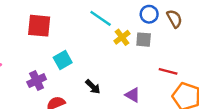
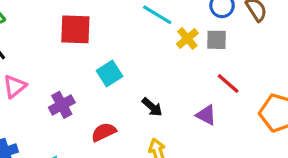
red line: (168, 71) -> (228, 83), moved, turned 30
purple cross: (37, 81) -> (62, 105), moved

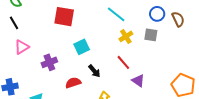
yellow cross: (187, 38) -> (126, 36), moved
red line: (228, 83) -> (123, 62), moved
black arrow: (152, 107) -> (94, 71), moved

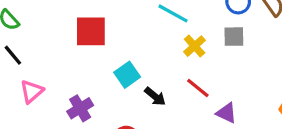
black arrow: (94, 71) -> (155, 96), moved

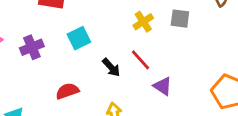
black arrow: (155, 96) -> (111, 67), moved
purple cross: (80, 108) -> (32, 47), moved

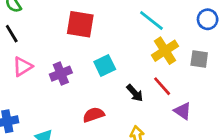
gray square: (180, 19) -> (199, 59), moved
yellow cross: (143, 22) -> (165, 51), size x1.4

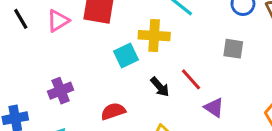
yellow cross: (165, 51) -> (154, 36), moved, turned 36
pink triangle: (23, 67) -> (58, 21), moved
purple cross: (61, 74) -> (61, 91), moved

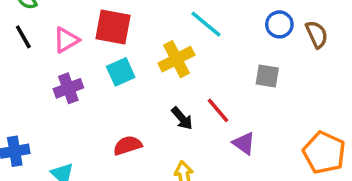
yellow cross: (154, 36) -> (176, 59), turned -32
cyan square: (126, 55) -> (121, 72), moved
purple cross: (61, 91) -> (68, 88), moved

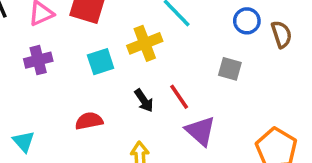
cyan square: (121, 72) -> (101, 62), moved
purple triangle: (244, 143) -> (201, 131), size x1.4

